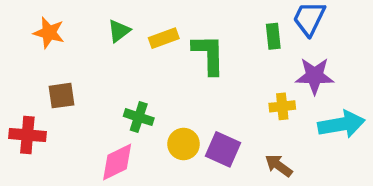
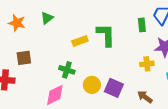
green triangle: (119, 31) -> (47, 18), moved
yellow rectangle: (164, 38) -> (80, 41), moved

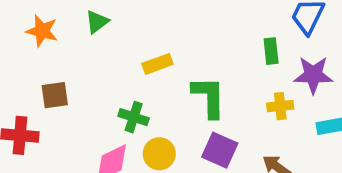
green rectangle: (142, 25) -> (271, 51), moved
green L-shape: (106, 35) -> (209, 97), moved
yellow circle: (92, 85) -> (159, 154), moved

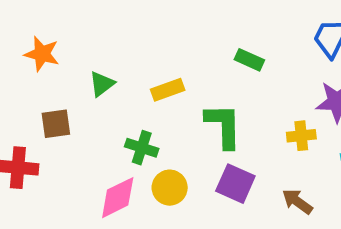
green triangle: (97, 22) -> (102, 84), moved
green rectangle: (271, 51) -> (249, 60), moved, turned -60

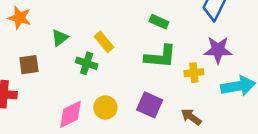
yellow rectangle: (168, 90) -> (104, 42), turned 70
green L-shape: (223, 126) -> (160, 57), moved, turned 96
green cross: (142, 148) -> (87, 63), moved

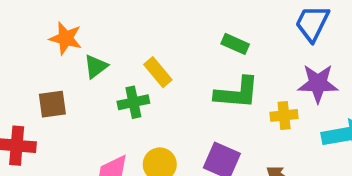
orange star: (20, 18) -> (66, 38), moved
green cross: (87, 63) -> (133, 102), turned -30

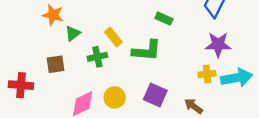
green L-shape: (237, 93) -> (147, 51), moved
brown square: (52, 104) -> (55, 64), moved
yellow cross: (284, 115) -> (207, 74), moved

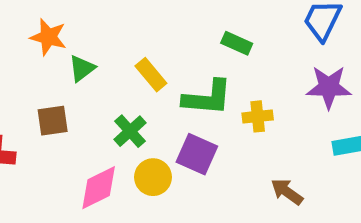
green cross: (97, 57) -> (130, 131), moved, turned -30
yellow cross: (207, 74) -> (258, 116), moved
purple square: (155, 95) -> (197, 154), moved

